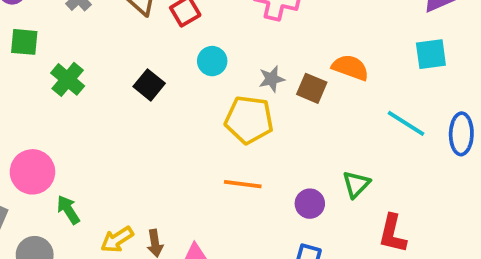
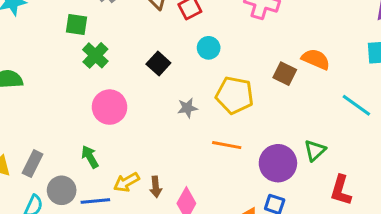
green square: (24, 42) -> (77, 24), moved
gray star: (272, 79) -> (187, 108), moved
pink circle: (32, 172) -> (110, 107), moved
purple circle: (310, 204) -> (278, 163), size x1.6

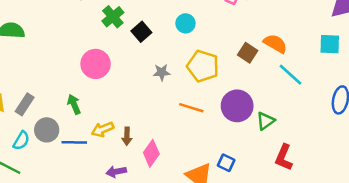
green cross: (95, 55) -> (113, 17), moved
cyan line: (356, 105) -> (290, 75), moved
purple circle: (278, 163) -> (237, 106), moved

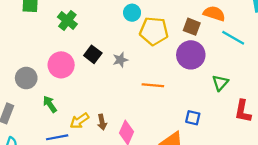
black square: (141, 32) -> (93, 54), moved
yellow pentagon: (203, 66) -> (154, 31), moved
purple circle: (237, 106) -> (191, 55), moved
gray circle: (47, 130) -> (26, 78), moved
blue square: (226, 163) -> (193, 118), moved

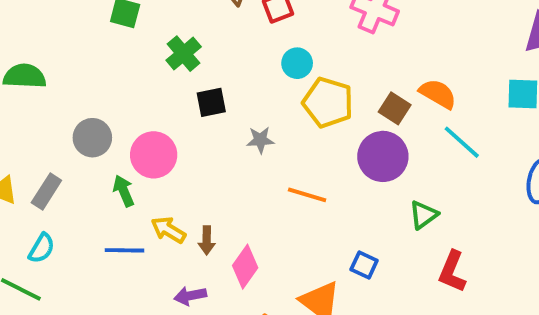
black square: (93, 54) -> (211, 102), moved, turned 30
pink circle: (61, 65) -> (154, 155), moved
yellow arrow: (79, 121) -> (168, 230), turned 54

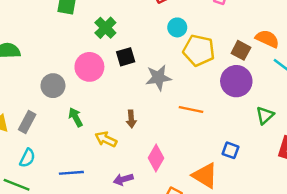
gray star: (260, 140) -> (158, 78), size x1.5
pink circle: (154, 155) -> (89, 67), moved
brown arrow: (207, 240) -> (131, 119), moved
blue line: (124, 250) -> (71, 173), moved

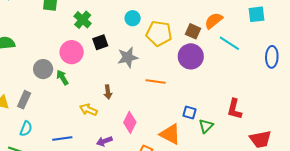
cyan circle: (177, 27) -> (133, 18), moved
orange semicircle: (267, 39) -> (214, 21), turned -60
green triangle: (265, 115) -> (206, 126), moved
green arrow: (76, 117) -> (62, 77), moved

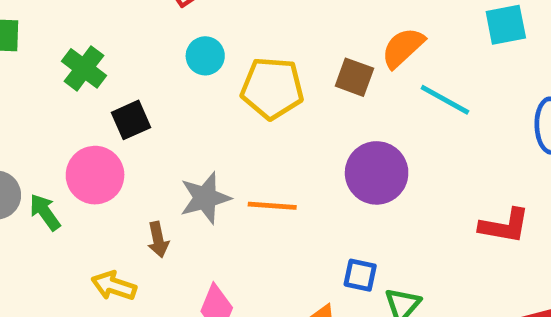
pink circle: (72, 52) -> (95, 175), moved
purple circle: (191, 56) -> (377, 173), moved
gray star: (128, 57) -> (205, 198), moved
red L-shape: (234, 109) -> (505, 226), moved, turned -90

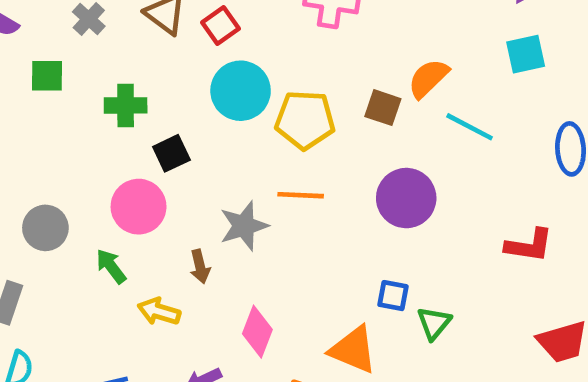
cyan circle: (205, 56) -> (241, 91), size x1.6
green cross: (84, 68) -> (126, 105), turned -36
orange line: (272, 206) -> (301, 195), moved
green arrow: (45, 212) -> (111, 266), moved

